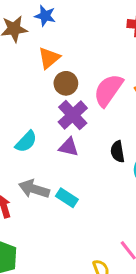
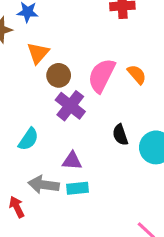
purple triangle: (69, 147) -> (72, 161), moved
cyan rectangle: (67, 198) -> (78, 188), turned -30

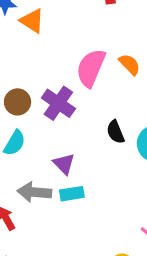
orange triangle: (38, 53) -> (32, 21), moved, turned -35
brown circle: (59, 75) -> (18, 102), moved
purple triangle: (72, 161) -> (64, 164), turned 45

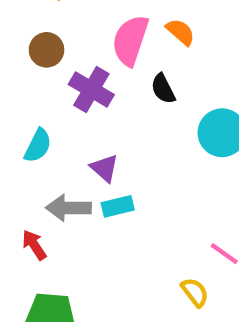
brown circle: (18, 102) -> (47, 50), moved
black semicircle: (115, 132) -> (163, 89), moved

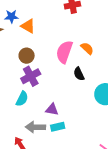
purple cross: (91, 90) -> (31, 76), moved, turned 30
purple triangle: (104, 168) -> (52, 109), turned -32

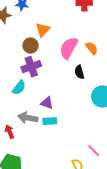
orange triangle: (28, 26) -> (43, 30), moved, turned 35

